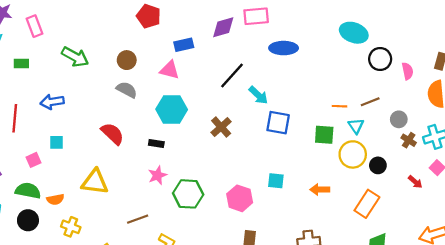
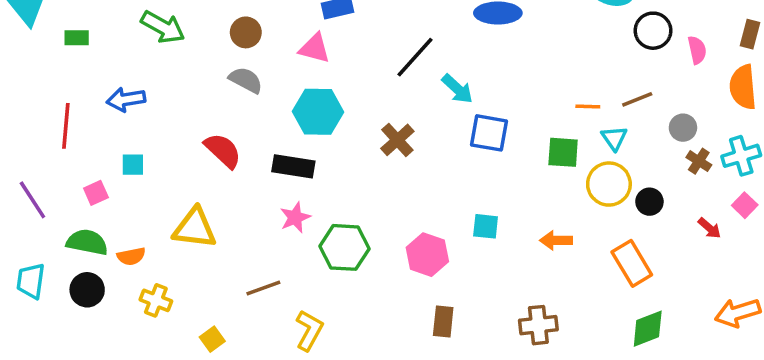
black rectangle: (156, 143) -> (293, 166), size x1.6
orange rectangle: (367, 204) -> (632, 263), turned -64

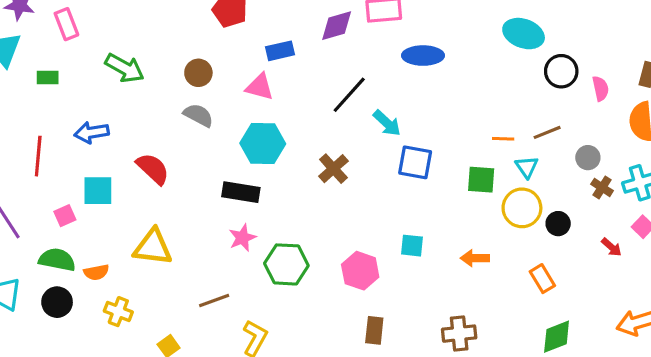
red semicircle: (223, 151) -> (153, 169), moved
cyan square: (133, 165) -> (98, 191), size x1.5
orange rectangle: (632, 263) -> (542, 279), size x0.7

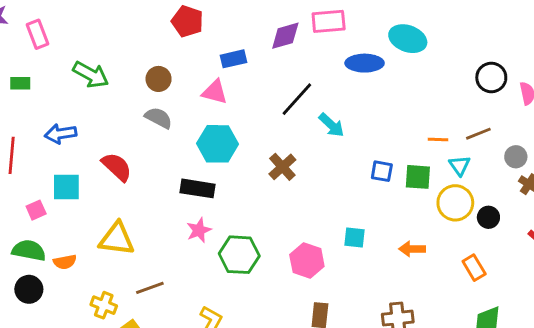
cyan ellipse: (524, 34) -> (408, 39), moved
blue square: (415, 162) -> (382, 171), moved, size x0.7
brown line: (214, 301) -> (150, 288), moved
yellow cross: (118, 312) -> (104, 305), moved

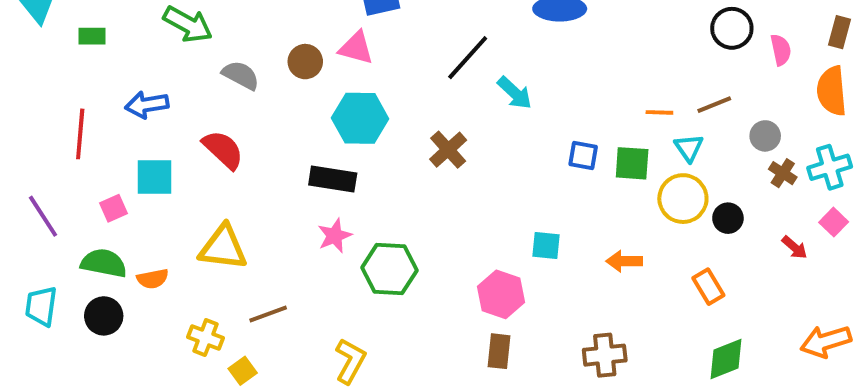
brown circle: (159, 79) -> (305, 62), moved
gray semicircle: (159, 118) -> (241, 75), moved
pink hexagon: (307, 260) -> (501, 294), moved

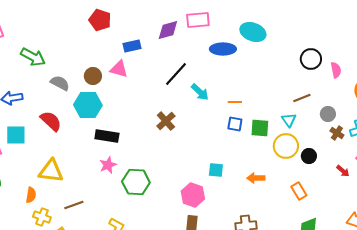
orange line: (659, 112) -> (235, 102), moved
cyan hexagon: (360, 118) -> (88, 105), moved
orange semicircle: (153, 279) -> (31, 195), moved, turned -70

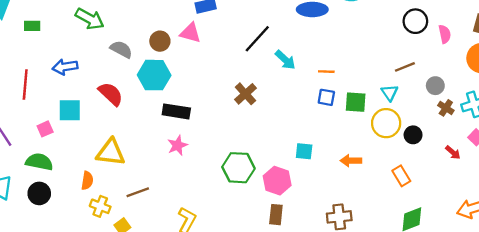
green hexagon: (136, 182) -> (238, 168), moved

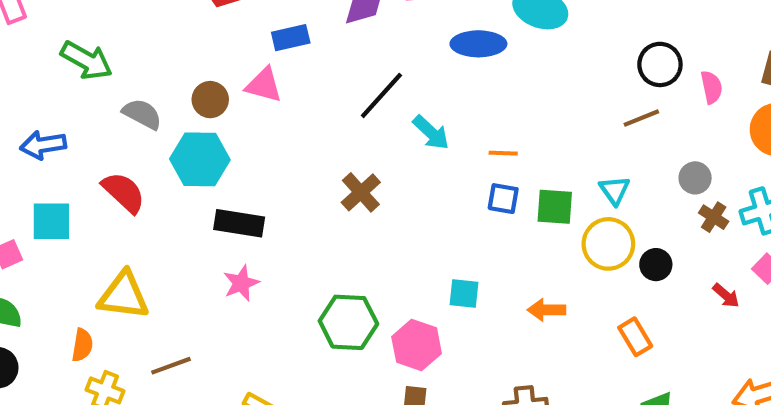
brown line: (405, 67) -> (641, 118), moved

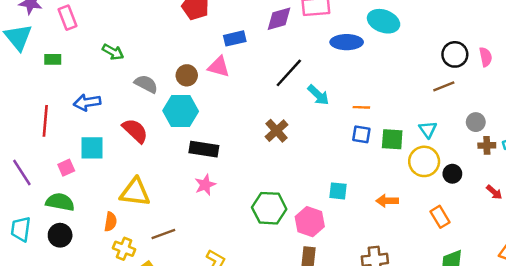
green arrow: (86, 60) -> (113, 52), size x0.7
pink semicircle: (712, 87) -> (486, 57), moved
brown cross: (714, 217) -> (487, 145), turned -35

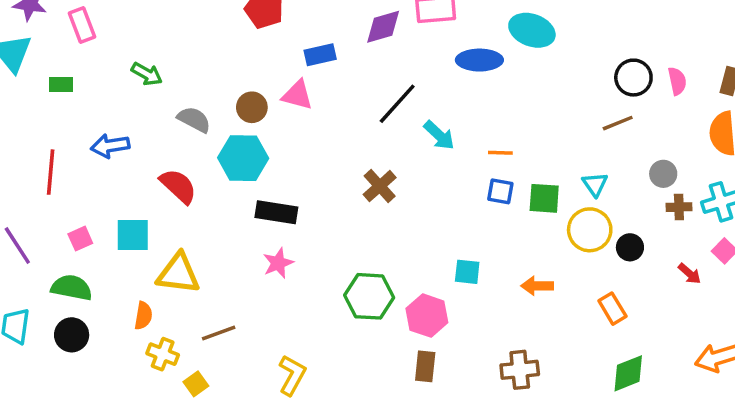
cyan square: (92, 148) -> (133, 235), moved

